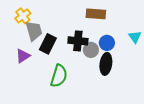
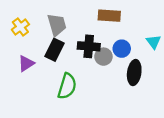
yellow cross: (23, 16) -> (20, 27), moved
gray trapezoid: (34, 31) -> (57, 25), moved
black ellipse: (106, 64) -> (134, 73), moved

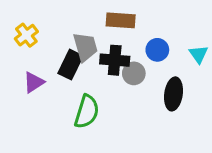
brown rectangle: (109, 16) -> (121, 20), moved
gray trapezoid: (57, 25) -> (85, 47), moved
blue circle: (122, 49) -> (157, 50), moved

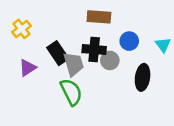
gray trapezoid: (85, 47) -> (74, 64), moved
black rectangle: (71, 65) -> (58, 53), turned -60
green semicircle: (87, 112) -> (71, 92), turned -44

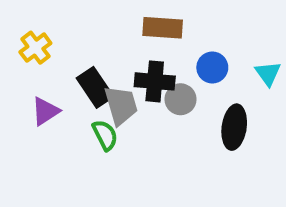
green semicircle: (71, 92) -> (105, 135), moved, size x0.7

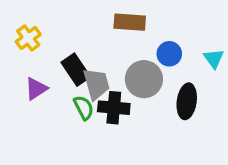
black cross: (155, 81) -> (114, 108), moved
gray circle: (181, 99) -> (144, 79), size x1.5

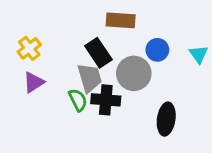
yellow cross: (28, 38) -> (29, 48), moved
black rectangle: (76, 70) -> (98, 53), moved
black ellipse: (187, 101) -> (166, 119), moved

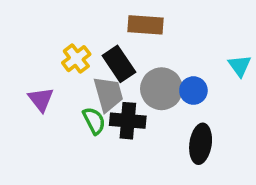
yellow cross: (29, 48) -> (76, 59), moved
blue circle: (157, 50) -> (193, 91), moved
purple triangle: (34, 82) -> (41, 99), turned -35

